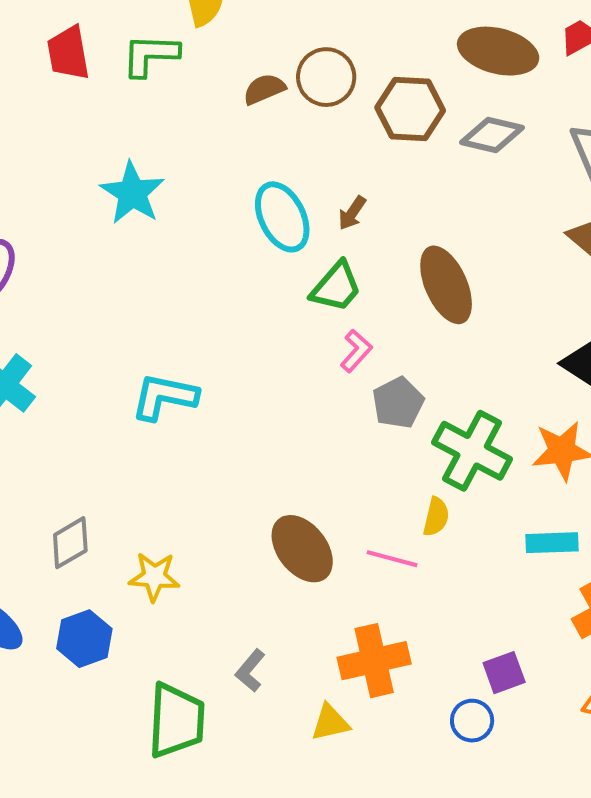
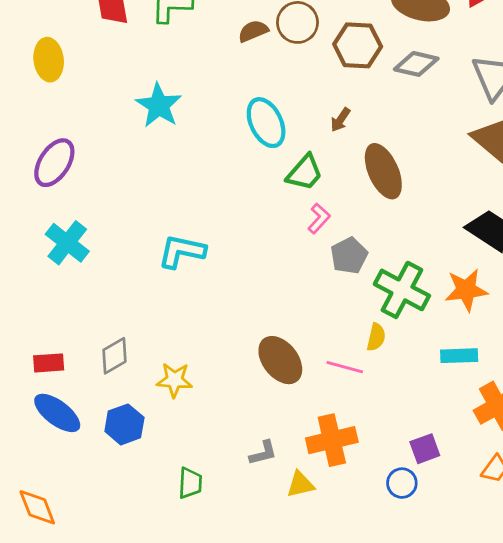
brown arrow: (352, 213) -> (340, 120), moved
gray L-shape: (250, 671) -> (263, 453), moved, turned -144
green trapezoid: (176, 721) -> (190, 483), size x0.6

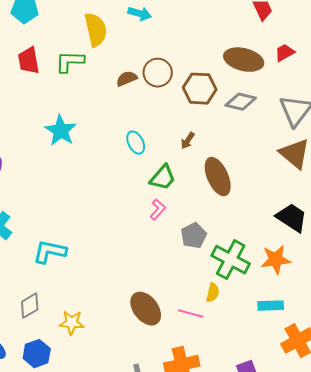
cyan ellipse: (266, 123) -> (136, 143), size x0.7
pink L-shape: (319, 218) -> (158, 210), moved
cyan L-shape: (182, 251) -> (50, 252), moved

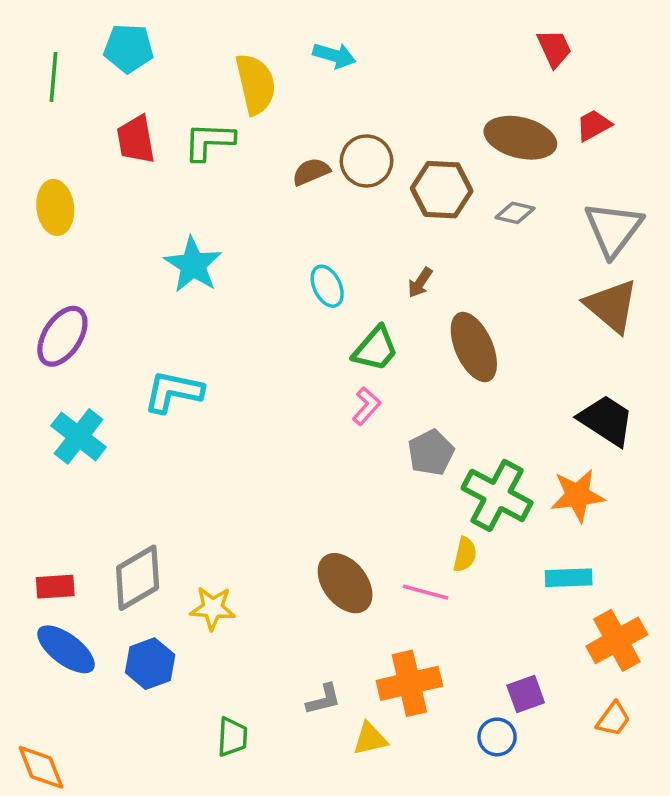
gray diamond: (241, 102) -> (515, 213), size x0.7
cyan L-shape: (50, 252) -> (173, 392), moved
gray diamond: (30, 306) -> (138, 578), size x1.4

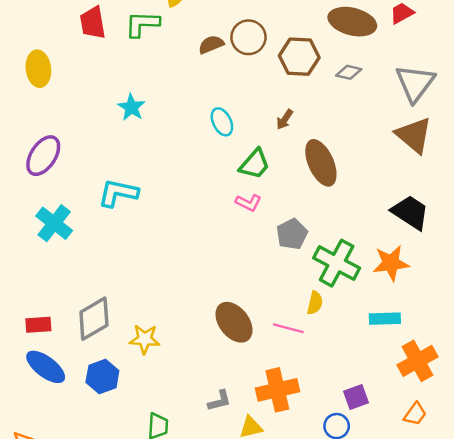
cyan star: (193, 265) -> (131, 107), size x0.7
pink L-shape: (366, 406) -> (248, 203), turned 75

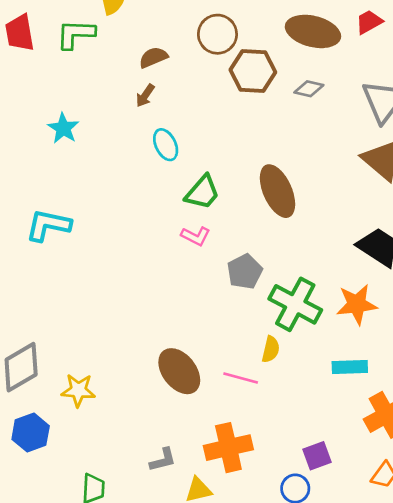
brown circle: (248, 37) -> (217, 34), moved
brown arrow: (285, 119) -> (145, 96), moved

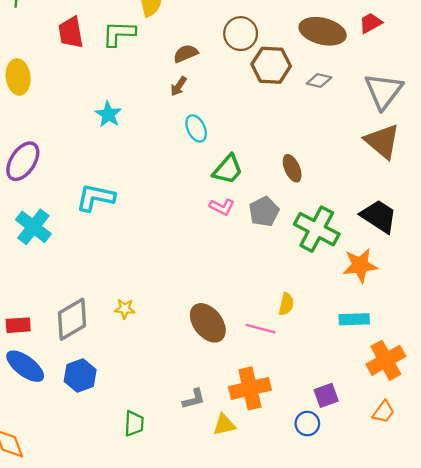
brown ellipse: (277, 191) -> (292, 168), size x0.6
gray pentagon: (245, 272) -> (264, 212), moved
green cross: (295, 304) -> (317, 229), moved
yellow star: (78, 390) -> (125, 309), moved, size x0.7

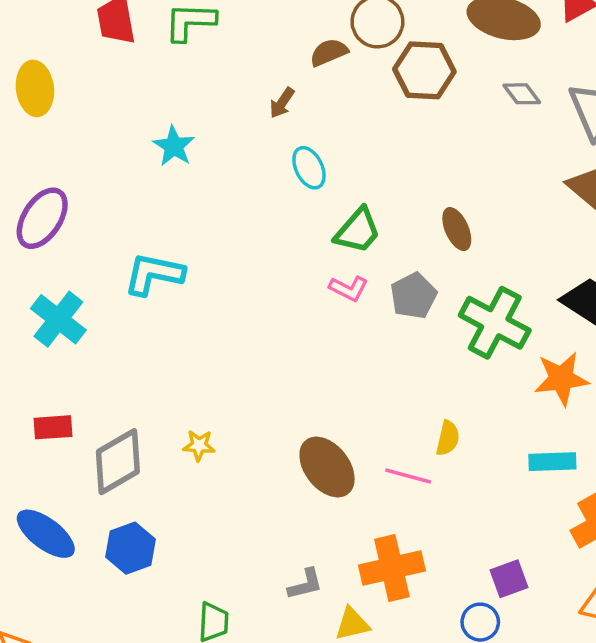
brown semicircle: (186, 54) -> (329, 52), moved
gray diamond: (319, 80) -> (522, 94), moved, turned 40
red rectangle: (18, 325) -> (53, 427), moved

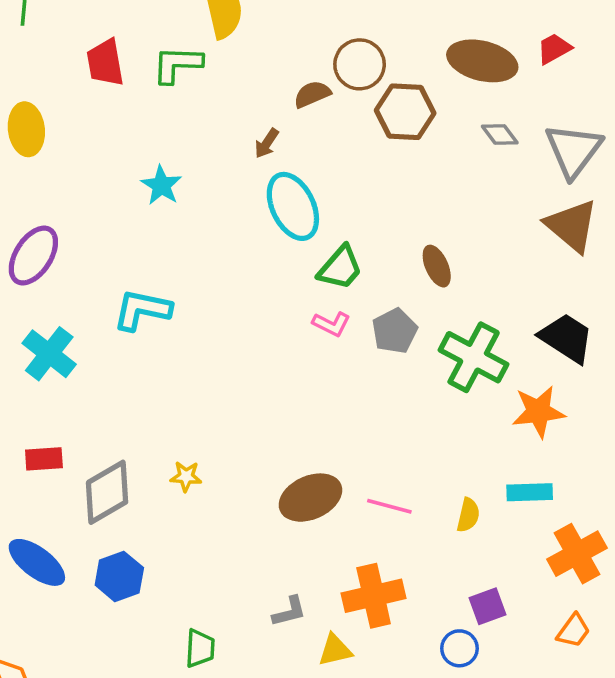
cyan ellipse: (309, 168) -> (293, 206), size x1.6
yellow semicircle: (448, 438) -> (468, 515), moved
brown ellipse: (327, 467) -> (310, 498), turned -76

